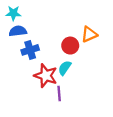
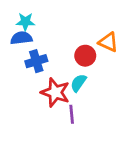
cyan star: (13, 13) -> (25, 22), moved
orange triangle: (89, 34) -> (108, 42), turned 48

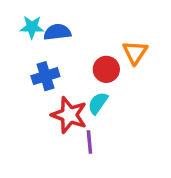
blue semicircle: (21, 38) -> (57, 32), moved
orange triangle: (108, 42) -> (135, 52), turned 40

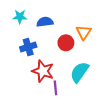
blue semicircle: (57, 32) -> (45, 22), moved
cyan semicircle: (98, 103) -> (79, 72), moved, size x1.5

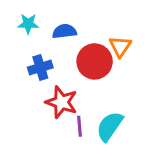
red circle: (66, 43) -> (95, 61), size x1.5
cyan semicircle: (79, 72) -> (110, 126), moved

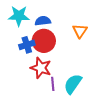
cyan star: (28, 24) -> (19, 16), size x1.5
red circle: (95, 61) -> (44, 41), moved

